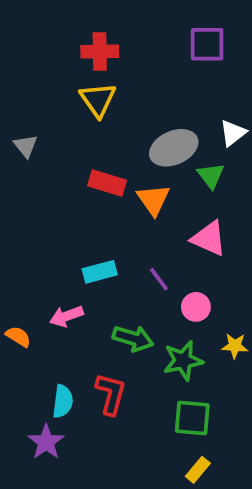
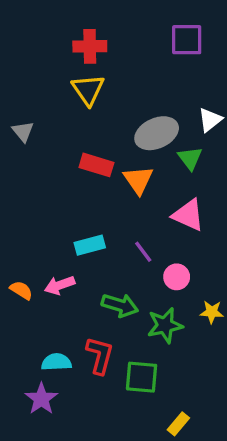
orange semicircle: (18, 337) -> (21, 290), moved
cyan semicircle: (63, 401) -> (56, 362), turned -100
green square: (192, 418) -> (142, 377), moved

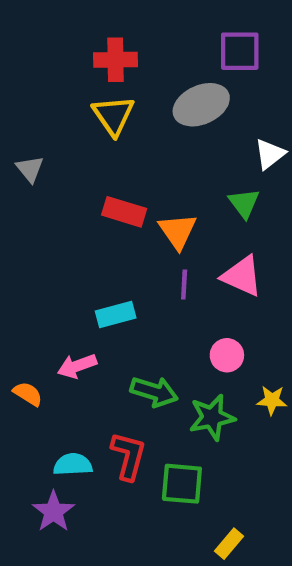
gray ellipse: (157, 133) -> (201, 105), moved
purple line: (143, 252) -> (184, 285), moved, turned 40
orange semicircle: (21, 290) -> (28, 394), moved

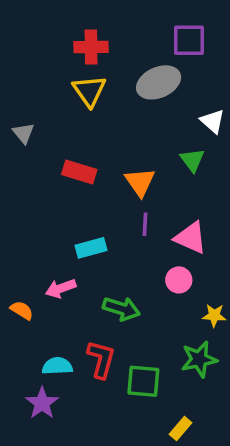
white triangle: (270, 154) -> (213, 121), turned -40
red rectangle: (124, 212) -> (79, 172), moved
pink triangle: (242, 276) -> (191, 238), moved
green star: (212, 417) -> (199, 359), moved

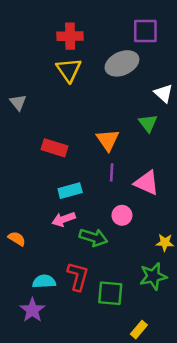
red rectangle: (79, 172) -> (54, 148), moved
pink circle: (179, 280) -> (122, 215), moved
pink arrow: (61, 288) -> (64, 219), moved

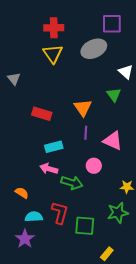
pink arrow: (64, 219) -> (49, 169), turned 36
orange semicircle: (17, 239) -> (22, 193), moved

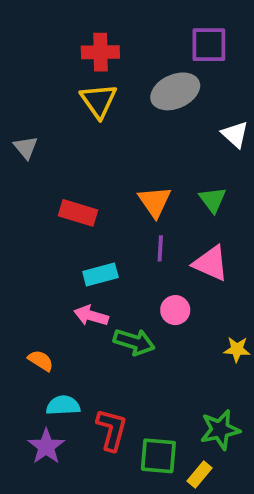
green triangle: (114, 95) -> (213, 200), moved
red L-shape: (60, 213) -> (112, 430), moved
green star: (118, 213) -> (220, 430), moved
green square: (85, 226) -> (158, 456), moved

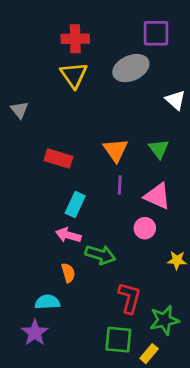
cyan rectangle: (100, 275) -> (75, 205), turned -50
pink circle: (175, 310) -> (145, 228), moved
orange semicircle: (41, 361) -> (68, 273), moved, turned 42
red L-shape: (112, 430) -> (130, 298), moved

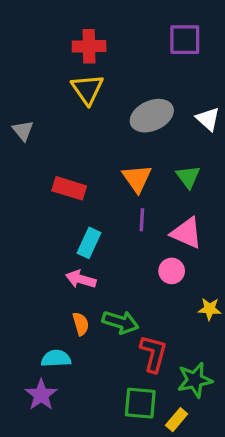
gray ellipse: (131, 68) -> (152, 116), moved
green arrow: (100, 255) -> (120, 322), moved

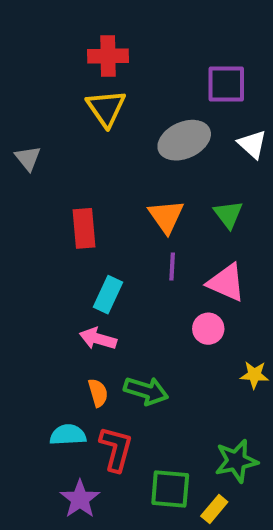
purple square: (185, 40) -> (226, 84), moved
red rectangle: (69, 188) -> (84, 228), turned 68
red L-shape: (153, 354) -> (116, 449), moved
purple star: (41, 395) -> (80, 499), moved

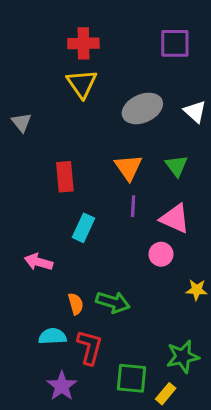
purple square: (226, 84) -> (175, 43), moved
pink arrow: (98, 339) -> (39, 262), moved

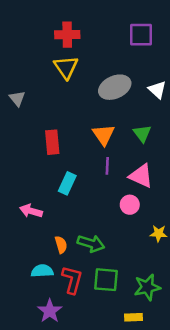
green square: (132, 378) -> (106, 280), moved
yellow rectangle: (166, 394) -> (134, 317), turned 48

